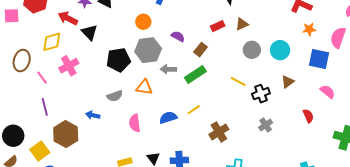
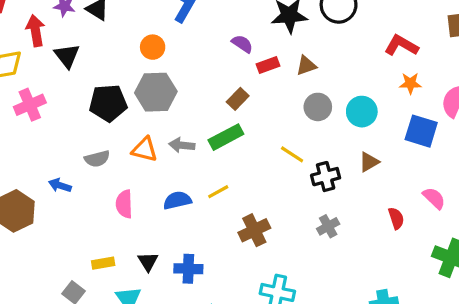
red arrow: (68, 18) -> (35, 31), turned 48
purple semicircle: (178, 36) -> (242, 44), moved
gray arrow: (168, 69) -> (182, 145), moved
pink semicircle: (328, 92) -> (434, 198), moved

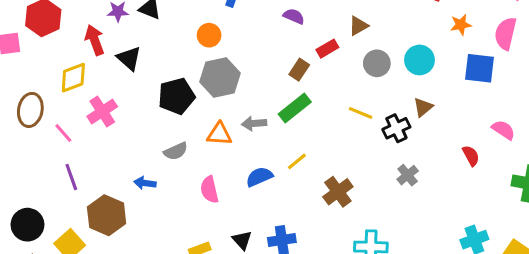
red rectangle: (268, 65) -> (327, 49), moved
brown triangle: (369, 162) -> (423, 107), moved

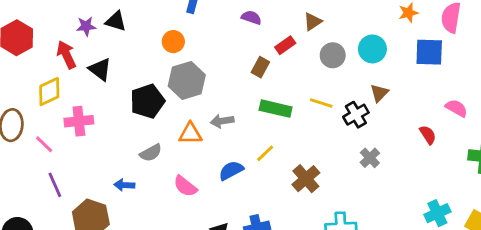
green rectangle: (295, 108) -> (276, 109), moved, turned 56
pink cross: (102, 112) -> (79, 121), turned 32
pink semicircle: (209, 190) -> (185, 186), turned -35

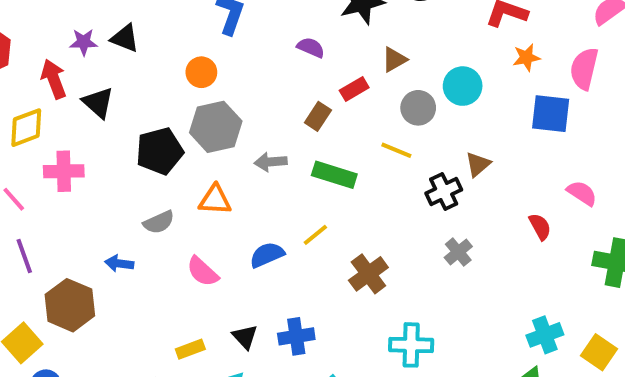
cyan circle: (372, 49) -> (463, 86), moved
yellow line: (321, 103) -> (396, 150), moved
gray arrow: (222, 121) -> (271, 162), moved

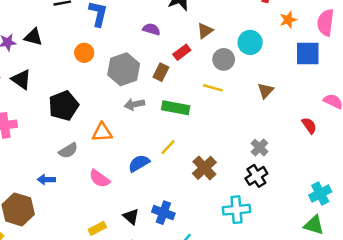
gray hexagon: (216, 127) -> (124, 69), moved
black cross: (444, 192) -> (256, 176), moved
blue cross: (296, 336) -> (163, 213), turned 35

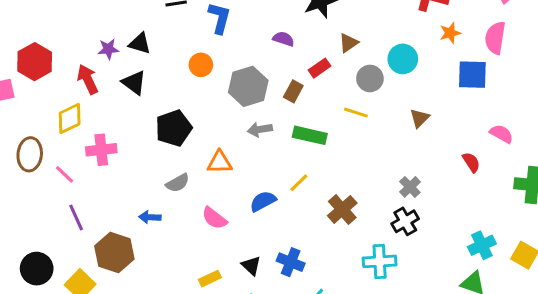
black triangle: (21, 79) -> (134, 83), moved

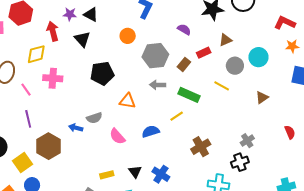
gray semicircle: (178, 183) -> (94, 118), moved
yellow line: (299, 183) -> (177, 116), moved

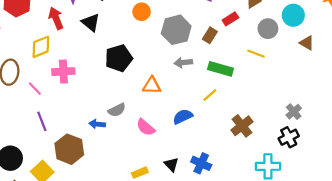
brown triangle: (262, 97) -> (307, 43), moved, turned -48

